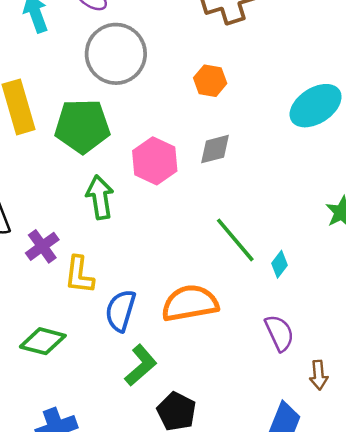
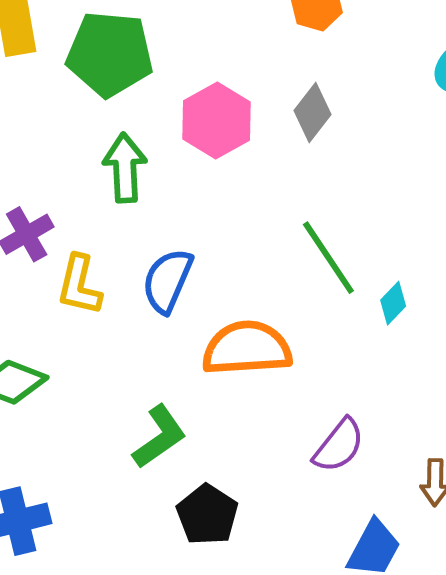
gray diamond: (215, 149) -> (313, 112), turned -44
blue semicircle: (121, 311) -> (167, 281), moved
purple semicircle: (279, 333) -> (339, 446), moved, turned 57

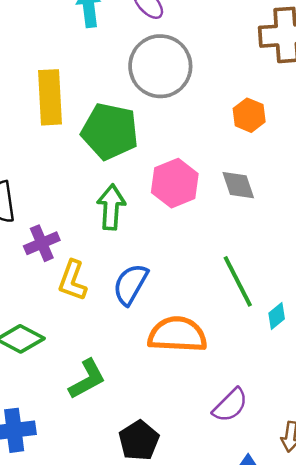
gray diamond: (313, 112) -> (238, 185), turned -63
green L-shape: (159, 437) -> (87, 379), moved

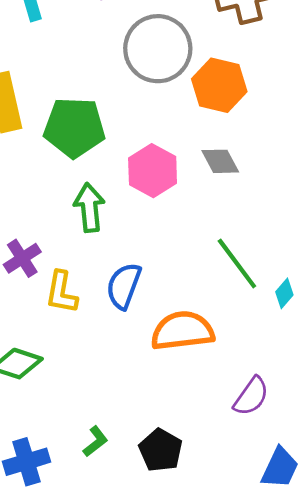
gray circle: (160, 66) -> (158, 49), moved
orange hexagon: (249, 115) -> (219, 85), size x1.5
green L-shape: (87, 379) -> (95, 441), moved, size x0.7

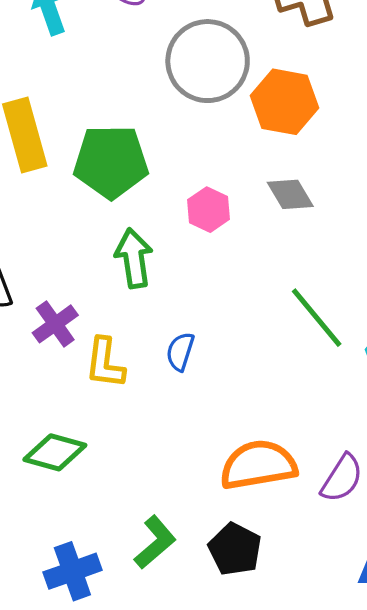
pink hexagon: (153, 171) -> (208, 210), size x0.7
blue semicircle: (124, 286) -> (180, 352), size x0.7
orange semicircle: (182, 331) -> (258, 465), moved
green L-shape: (95, 441) -> (155, 542), size x1.4

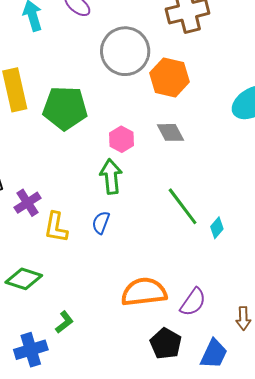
green arrow: (134, 258) -> (111, 176), moved
green L-shape: (155, 542) -> (64, 322), moved, size x0.7
black pentagon: (235, 549) -> (166, 344), moved

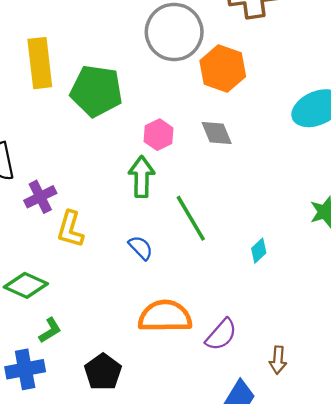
green line: (183, 206) -> (191, 218), moved
blue semicircle: (101, 223) -> (141, 248), moved, turned 110
green L-shape: (64, 322) -> (50, 330), moved
black pentagon: (166, 344) -> (103, 372), moved

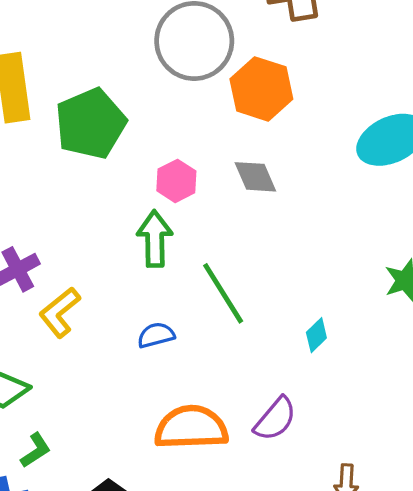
green pentagon: (96, 91) -> (91, 124), turned -30
yellow L-shape: (70, 229) -> (60, 312), turned 36
blue semicircle: (141, 248) -> (156, 335), turned -60
purple semicircle: (221, 335) -> (275, 419), moved

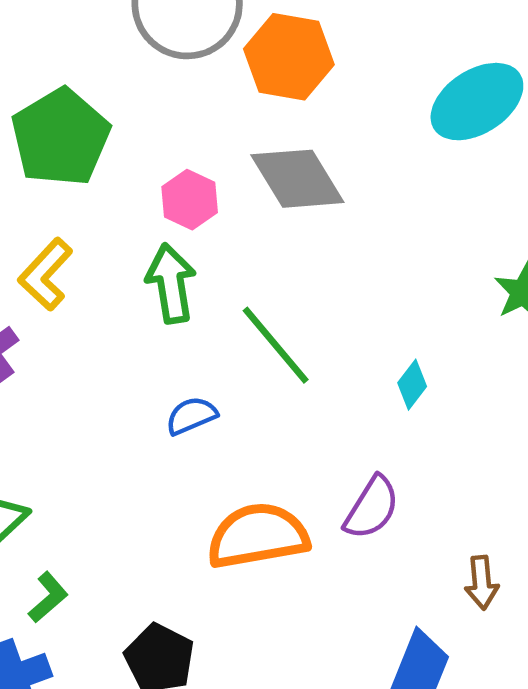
gray diamond: (255, 177) -> (297, 179), size x1.5
yellow L-shape: (60, 312) -> (46, 274), moved

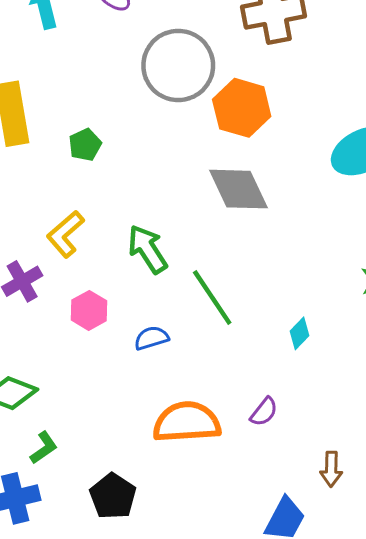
green pentagon: (61, 137) -> (85, 145), size x0.5
pink hexagon: (190, 200) -> (89, 310), moved
green arrow: (171, 283) -> (148, 249), turned -30
purple semicircle: (372, 508) -> (264, 412), size x0.7

